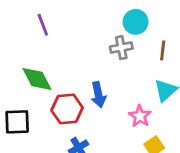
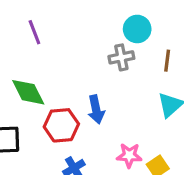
pink star: (140, 116) -> (129, 155), moved, turned -30

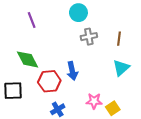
cyan circle: (137, 29) -> (78, 13), moved

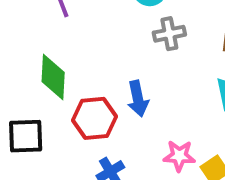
green diamond: (28, 59) -> (53, 77), turned 30

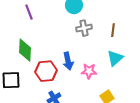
pink star: (179, 156) -> (89, 71), moved

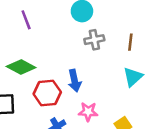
green diamond: (25, 50) -> (21, 67), turned -65
pink star: (89, 71) -> (88, 112), moved

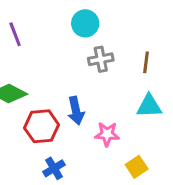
cyan triangle: (133, 77) -> (149, 106), turned 40
pink star: (88, 112) -> (107, 134), moved

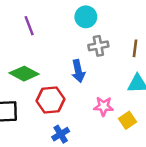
blue arrow: (76, 111) -> (78, 71), moved
yellow square: (137, 167) -> (127, 120), moved

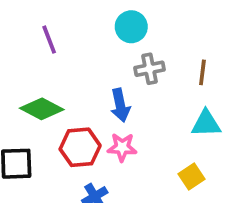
pink star: (103, 106) -> (122, 147), moved

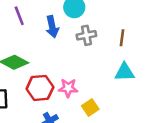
blue arrow: (120, 105) -> (52, 27), moved
yellow square: (191, 176) -> (90, 108), moved

